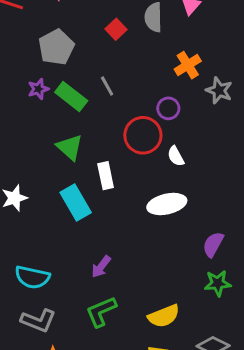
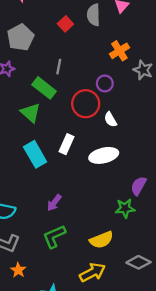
gray line: (107, 86) -> (59, 67), turned 40
green rectangle: (71, 96) -> (44, 88), moved
white rectangle: (106, 176) -> (67, 144), moved, turned 36
green star: (218, 283) -> (125, 208), moved

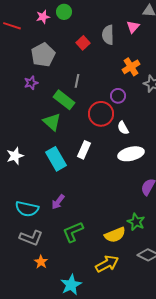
white ellipse: (104, 155) -> (131, 154), moved
purple arrow: (54, 203) -> (58, 202), moved
green star: (125, 208) -> (136, 222), moved, turned 30

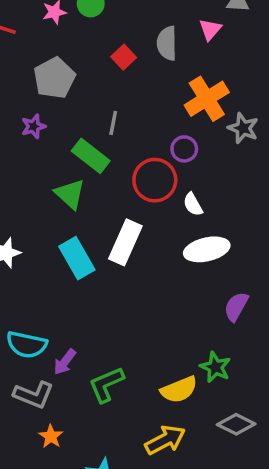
orange cross: (131, 67) -> (207, 99), size x1.4
white rectangle: (84, 150) -> (125, 242), size x1.4
purple arrow: (58, 202) -> (65, 362), moved

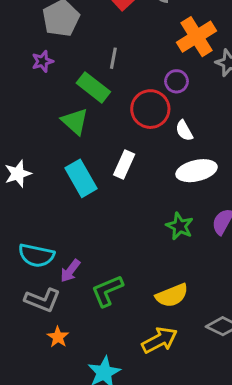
white rectangle: (125, 242) -> (124, 164), size x0.7
green star: (215, 367) -> (180, 226), moved

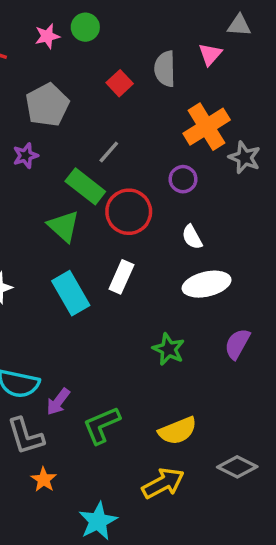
gray line: (113, 58) -> (109, 152), turned 30
red circle: (150, 109) -> (129, 212), moved
green star: (180, 226) -> (169, 349), moved
gray L-shape: (42, 300) -> (26, 436), turned 51

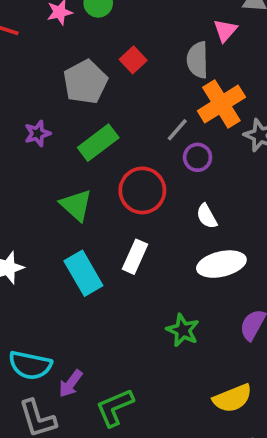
gray semicircle: (165, 69) -> (198, 60), moved
gray pentagon: (47, 105) -> (85, 82), moved
gray line: (109, 152) -> (177, 130), moved
green rectangle: (85, 186) -> (98, 143), moved, turned -75
yellow semicircle: (178, 431) -> (232, 398), moved

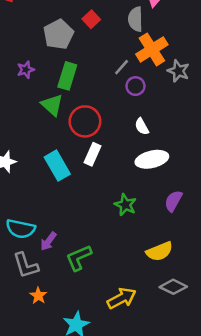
green rectangle: (98, 143) -> (67, 76), turned -36
red circle: (142, 190) -> (85, 121), moved
green triangle: (76, 205) -> (52, 105), moved

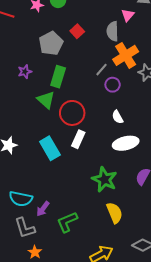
green star: (125, 205) -> (104, 180), size x1.4
yellow semicircle: (159, 251) -> (115, 213), moved, turned -90

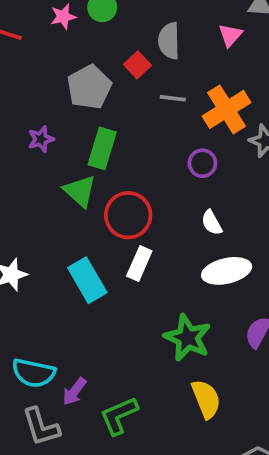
gray semicircle: (113, 31) -> (169, 41), moved
gray line: (101, 70) -> (173, 98), moved, turned 56

